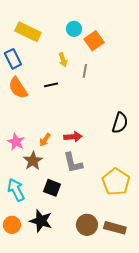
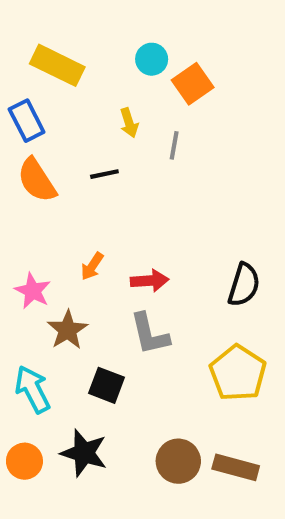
black semicircle: (120, 123) -> (244, 285), moved
orange arrow: (45, 140) -> (92, 266), moved

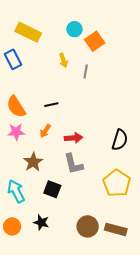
black line: (104, 174) -> (51, 105), moved
orange semicircle: (37, 180) -> (16, 107), moved
pink star: (33, 291) -> (16, 132), moved, turned -30
black star: (84, 453) -> (41, 222), size x0.7

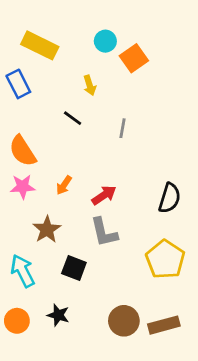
gray line: (86, 71) -> (122, 128), moved
black line: (51, 105) -> (73, 118), moved, turned 48
red arrow: (73, 138) -> (104, 195), turned -30
brown rectangle: (116, 229) -> (164, 325), turned -30

